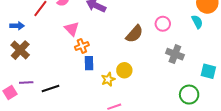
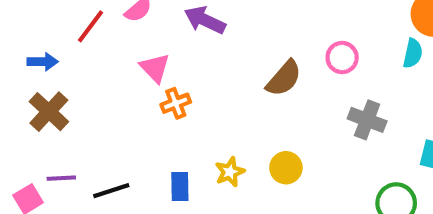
cyan semicircle: (197, 22) -> (413, 53), turned 40
blue rectangle: (89, 63) -> (180, 186), moved
yellow circle: (124, 70) -> (286, 168), moved

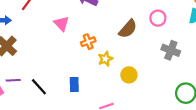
orange cross: (176, 103) -> (88, 42), moved
yellow star: (230, 172) -> (105, 59), moved
black line: (111, 191) -> (39, 87), turned 66

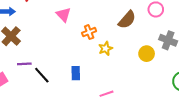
yellow circle: (129, 75) -> (147, 54), moved
purple line: (13, 80) -> (24, 64), moved

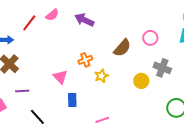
pink triangle: (63, 15) -> (60, 77), moved
black line: (42, 75) -> (37, 117), moved

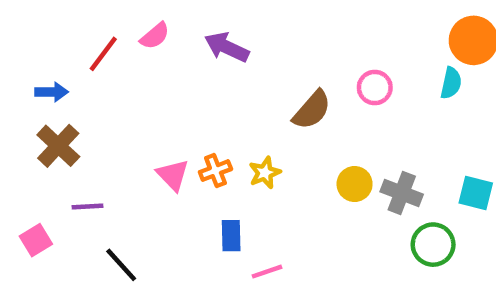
orange cross: (85, 60) -> (215, 171), moved
gray cross: (162, 68) -> (402, 193), moved
blue rectangle: (72, 100) -> (231, 236), moved

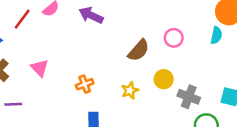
yellow star: (265, 173) -> (130, 90), moved
pink triangle: (173, 175) -> (40, 68), moved
yellow circle: (355, 184) -> (164, 79), moved

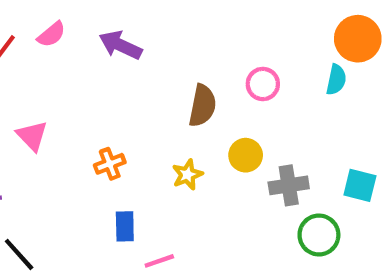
brown semicircle: (139, 50) -> (202, 106), turned -30
gray cross: (189, 97) -> (289, 185), turned -30

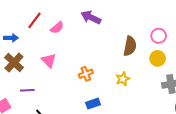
pink semicircle: (51, 34) -> (57, 28), moved
yellow circle: (246, 155) -> (158, 58), moved
blue rectangle: (125, 226) -> (93, 104), turned 72

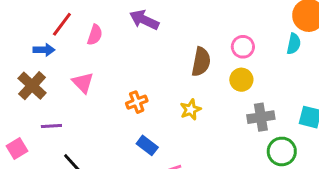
pink semicircle: (57, 28) -> (95, 35), turned -32
blue arrow: (11, 38) -> (44, 50), moved
blue rectangle: (93, 104) -> (147, 145), turned 56

